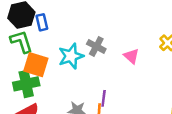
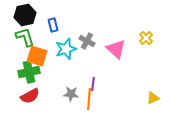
blue rectangle: (42, 22) -> (53, 25), moved
pink triangle: (131, 56) -> (116, 49), size x1.5

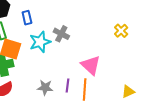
pink triangle: (116, 49) -> (91, 65), moved
purple line: (93, 84) -> (67, 85), moved
orange line: (89, 99) -> (85, 90), moved

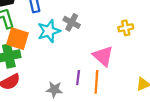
yellow cross: (121, 31) -> (126, 28), moved, turned 32
gray star: (45, 87) -> (54, 90), moved

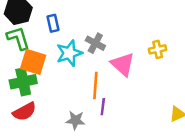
pink triangle: (103, 56) -> (123, 64), moved
orange line: (96, 82) -> (95, 85), moved

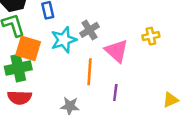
gray cross: (95, 43) -> (89, 30), turned 30
purple line: (103, 107) -> (115, 93), moved
red semicircle: (24, 112) -> (20, 97), turned 30

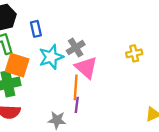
pink triangle: (116, 51) -> (86, 67), moved
purple line: (115, 93) -> (77, 105), moved

